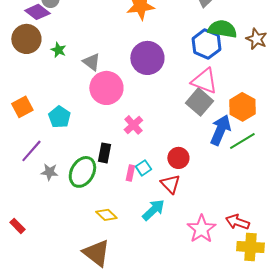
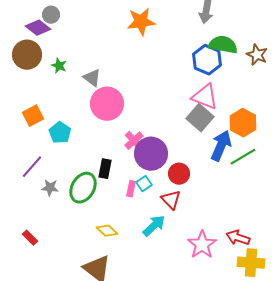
purple circle: (147, 58) -> (151, 154), moved
orange square: (22, 107) -> (33, 116), moved
red rectangle: (17, 226) -> (30, 238), moved

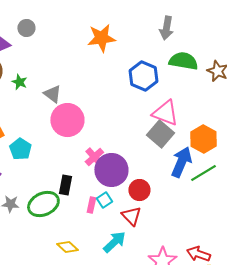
gray circle: (51, 15) -> (26, 28), moved
blue hexagon: (207, 60) -> (143, 76), moved
green ellipse: (83, 188) -> (43, 204), turned 36

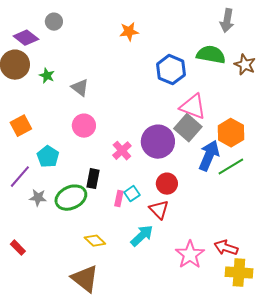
gray arrow: (166, 28) -> (227, 21), moved
orange star: (101, 38) -> (129, 32), size x0.7
pink circle: (67, 120) -> (84, 126), moved, size x0.7
cyan pentagon: (20, 149) -> (48, 157), moved
purple circle: (111, 170) -> (158, 142), moved

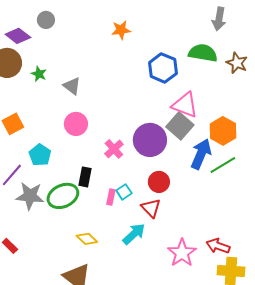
gray star: (38, 198) -> (30, 196), size x1.6

